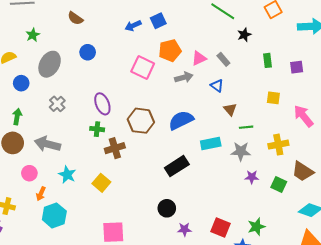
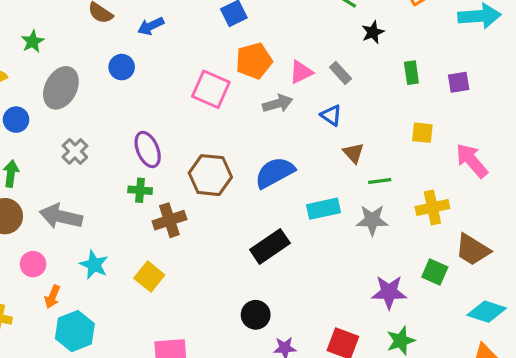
blue arrow: (133, 26) -> (151, 26), moved
purple star: (252, 177) -> (389, 292), moved, size x1.5

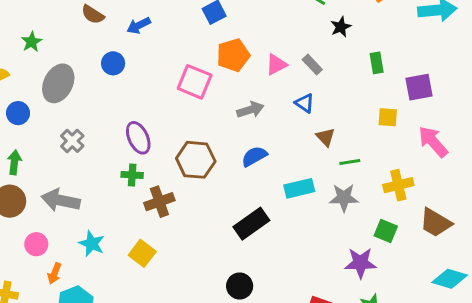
purple square: (459, 82) -> (419, 87), moved, size x1.4
gray arrow: (278, 104) -> (250, 110), moved
blue semicircle: (275, 173) -> (254, 156), size x0.7
green square: (435, 272) -> (386, 231), moved

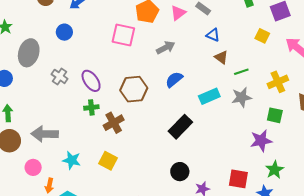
blue triangle: (305, 103) -> (213, 35), moved
yellow square: (388, 117) -> (262, 36), turned 32
gray cross: (72, 141) -> (60, 76), moved

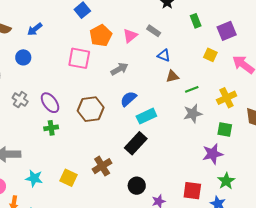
brown triangle: (221, 57) -> (172, 76), turned -48
cyan rectangle: (209, 96) -> (146, 116), moved
brown cross: (114, 123) -> (102, 166), moved

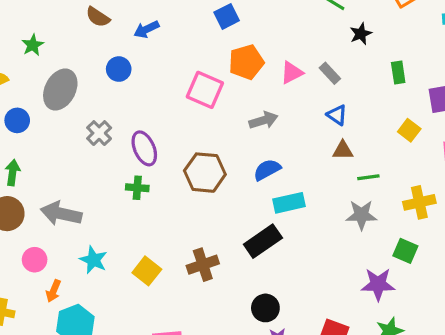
black circle: (137, 186) -> (265, 308), moved

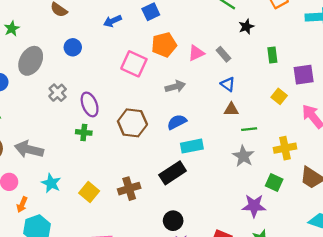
blue arrow: (146, 29) -> (113, 21), moved
gray star: (361, 215) -> (243, 156), turned 30

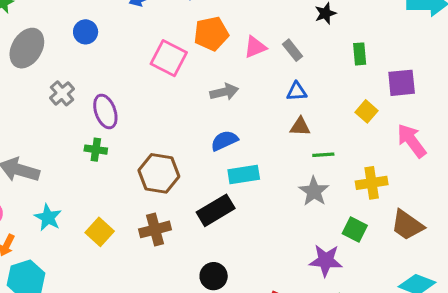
blue triangle: (228, 84) -> (297, 92), turned -42
brown hexagon: (132, 123) -> (159, 173), moved

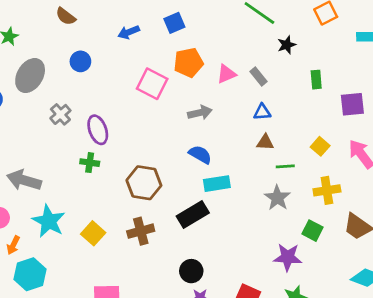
yellow square: (366, 111) -> (320, 146), moved
blue semicircle: (224, 141) -> (200, 155), turned 55
cyan star: (48, 217) -> (49, 221), size x1.4

